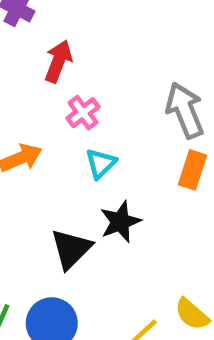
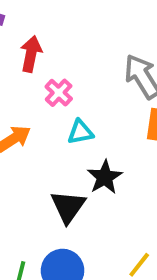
cyan triangle: (101, 164) -> (80, 132), turned 44

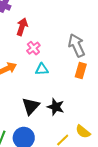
black star: (105, 177) -> (56, 107), moved, turned -30

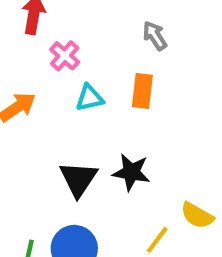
gray arrow: (77, 45) -> (155, 36), size x0.6
orange rectangle: (81, 71) -> (142, 91), moved

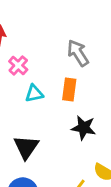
gray arrow: (155, 36) -> (78, 53), size x1.4
black star: (131, 172) -> (84, 128), moved

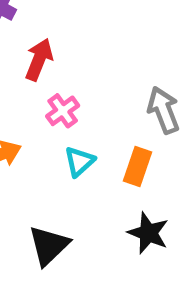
cyan triangle: (34, 94) -> (79, 161), turned -42

